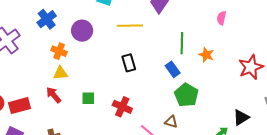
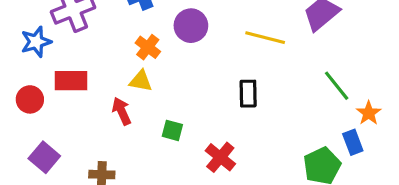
green line: (182, 43) -> (337, 86), turned -55
blue rectangle: (173, 69) -> (353, 142), moved
red rectangle: (20, 106) -> (71, 81), moved

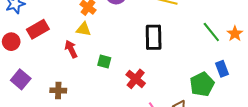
red rectangle: (71, 81) -> (38, 29), turned -30
black rectangle: (248, 94) -> (154, 37), size x1.4
orange star: (369, 113) -> (235, 34), moved

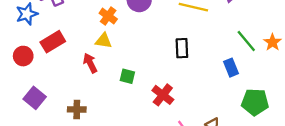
black rectangle: (154, 37) -> (182, 48), size x0.7
blue rectangle: (222, 69) -> (231, 68), moved
green pentagon: (202, 84) -> (255, 102), moved, turned 30

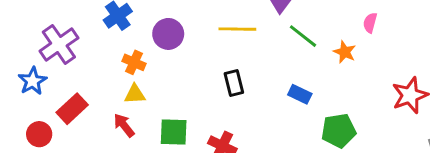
green line: (246, 41) -> (303, 36), moved
blue rectangle: (231, 68) -> (300, 94), turned -30
green square: (127, 76) -> (174, 132), size x1.5

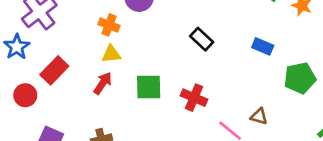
black rectangle: (234, 83) -> (202, 39), turned -30
red arrow: (124, 125) -> (103, 83), turned 75

